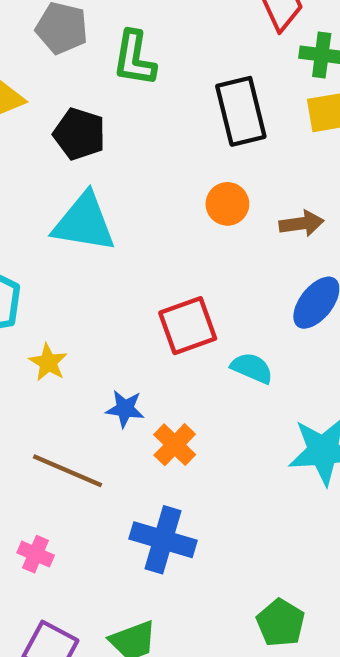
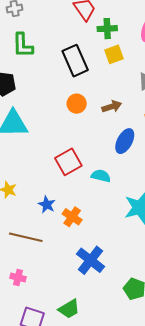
blue star: (125, 409) -> (47, 205), turned 30
blue cross: (163, 540) -> (90, 260), moved, turned 32

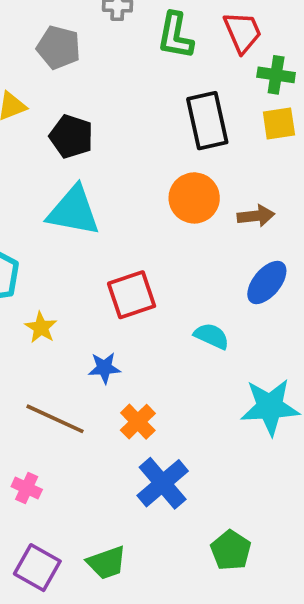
green L-shape: (23, 45) -> (175, 36), moved
orange circle: (77, 104) -> (194, 198), size x1.4
red square: (68, 162) -> (132, 295), moved
blue star: (47, 205) -> (104, 368), turned 30
orange cross: (72, 217) -> (138, 422), moved

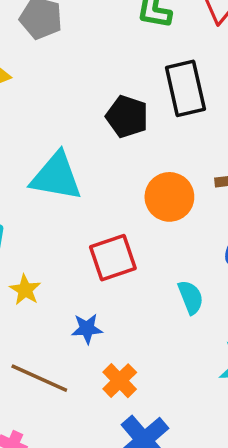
black pentagon: (71, 136) -> (127, 116), moved
orange circle: (194, 198) -> (169, 197), moved
cyan semicircle: (212, 336) -> (191, 297), turned 44

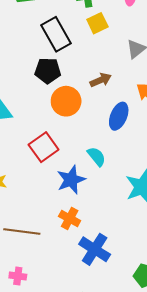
black pentagon: (127, 116) -> (48, 71), moved
blue star: (87, 329) -> (71, 180), moved, size x1.5

